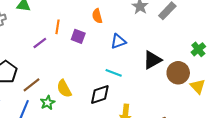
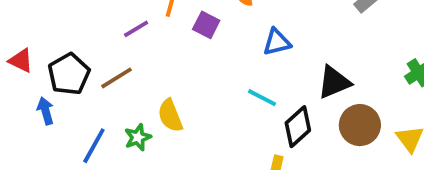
brown circle: (178, 73) -> (360, 125), moved
brown line: (31, 85) -> (117, 78), moved
black diamond: (100, 94) -> (298, 127), moved, turned -30

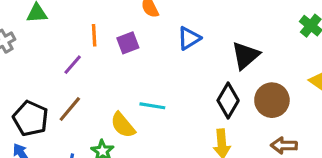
purple square: (206, 25) -> (128, 43), turned -30
cyan line: (262, 98) -> (152, 106), moved
brown circle: (360, 125) -> (272, 100), moved

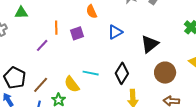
black diamond: (228, 100) -> (122, 73), moved
brown line: (70, 109) -> (41, 85), moved

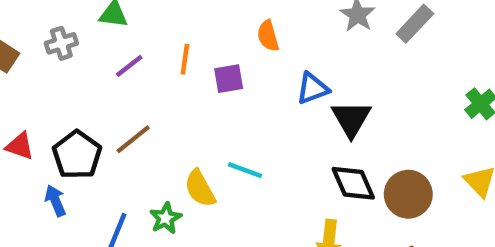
black triangle: (150, 44) -> (351, 119), moved, turned -30
purple line: (42, 45) -> (129, 66), moved
black diamond: (122, 73) -> (353, 183), moved, turned -65
brown line: (41, 85) -> (133, 139), moved

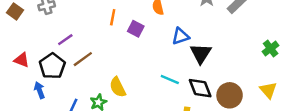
purple line: (129, 66) -> (65, 40), moved
purple square: (229, 79) -> (136, 29), turned 35
cyan line: (245, 170) -> (170, 80), moved

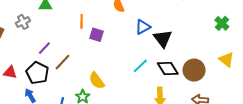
purple square: (136, 29) -> (96, 35), moved
cyan line: (170, 80) -> (140, 66), turned -56

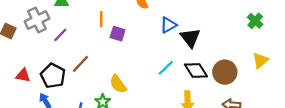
gray cross: (23, 22) -> (37, 20), size x1.5
purple line: (44, 48) -> (60, 35), moved
yellow triangle: (227, 60) -> (260, 60), turned 42

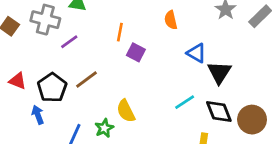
gray cross: (37, 20) -> (45, 20), turned 30
blue triangle: (168, 25) -> (197, 53), turned 48

